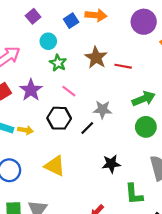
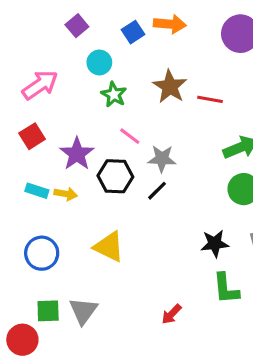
purple star: (31, 90) -> (77, 154), moved
gray star: (102, 110) -> (162, 159), moved
black star: (111, 164) -> (215, 244), moved

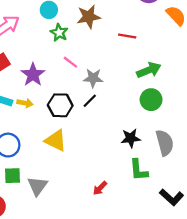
brown star: (170, 87) -> (89, 17), moved, turned 30
black hexagon: (115, 176) -> (60, 105), moved
green square: (48, 311) -> (13, 176), moved

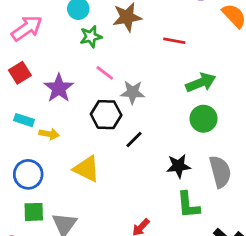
green star: (59, 33) -> (91, 37), turned 30
black line: (90, 101) -> (134, 140), moved
yellow arrow: (25, 103) -> (49, 134), moved
black hexagon: (60, 105) -> (106, 115), moved

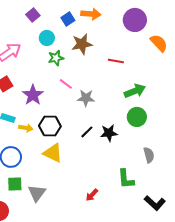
black hexagon: (106, 115) -> (50, 126), moved
black star: (178, 166) -> (109, 133), moved
gray semicircle: (220, 172) -> (149, 155), size x0.7

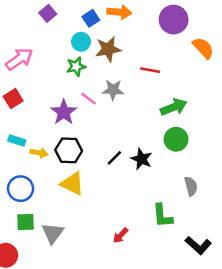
cyan circle: (47, 38) -> (81, 42), moved
purple star: (33, 95) -> (64, 112), moved
gray star: (86, 98) -> (113, 90), moved
black star: (109, 133) -> (141, 159), turned 30

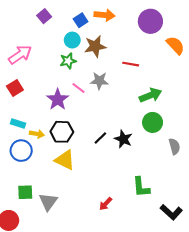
gray semicircle: (191, 186) -> (174, 146), moved
blue circle: (21, 189) -> (21, 151), moved

